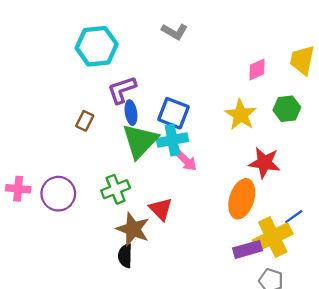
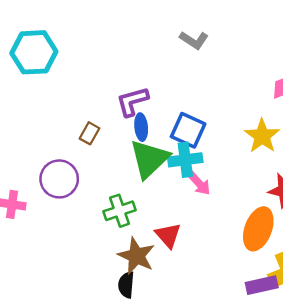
cyan hexagon: (97, 46) -> (34, 52), moved
purple circle: (58, 194) -> (59, 179), moved

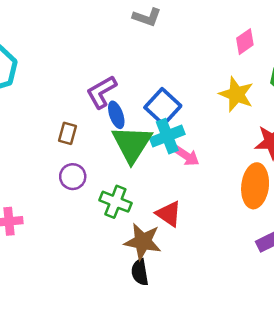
blue square: (188, 130) -> (163, 107), turned 32
purple circle: (59, 179) -> (73, 177), moved, size x0.7
green cross: (120, 211) -> (115, 202), turned -36

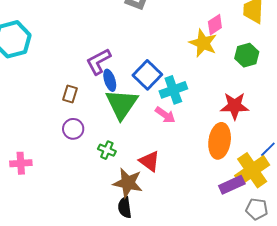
yellow star: (236, 94) -> (203, 43), moved
cyan cross: (167, 136) -> (173, 90), moved
green cross: (115, 202) -> (107, 150), size x0.7

